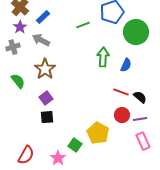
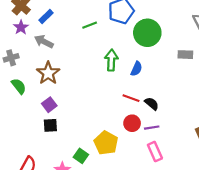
gray cross: (13, 47) -> (11, 58), moved

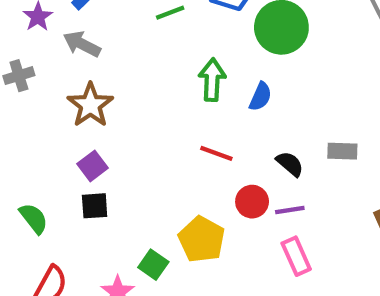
gray rectangle: (185, 55) -> (342, 151), moved
green semicircle: (19, 86) -> (34, 218), moved
red line: (131, 98) -> (216, 153), moved

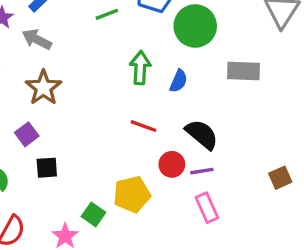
gray rectangle: (342, 151) -> (244, 71), moved, size x1.4
black semicircle: (290, 164) -> (202, 134), size x1.5
purple square: (92, 166) -> (27, 134), moved
yellow pentagon: (202, 239) -> (132, 194), turned 30

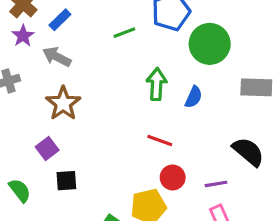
black semicircle: (202, 134) -> (248, 152), moved
red circle: (172, 164) -> (173, 177), moved

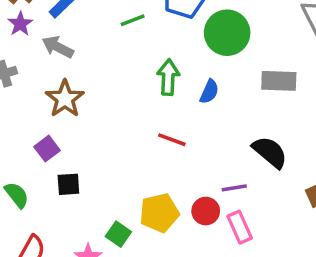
red circle: (173, 177) -> (206, 211), moved

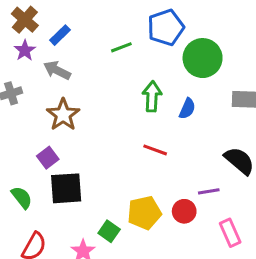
black square: (68, 184) -> (66, 188), size x1.6
pink rectangle: (240, 227) -> (230, 233), moved

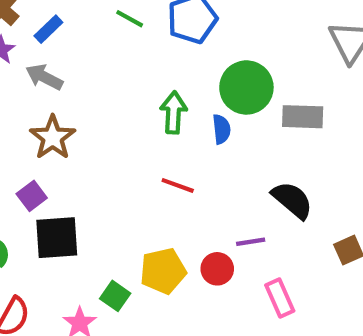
green line: (121, 47) -> (130, 19), moved, turned 50
green circle: (203, 58) -> (246, 87), moved
blue semicircle: (187, 109) -> (221, 129), turned -30

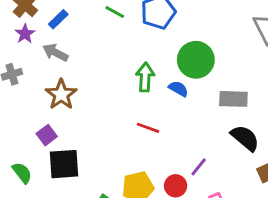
gray rectangle: (303, 117) -> (233, 99), moved
blue semicircle: (221, 129) -> (178, 89), turned -54
black semicircle: (292, 200) -> (245, 138), moved
purple line: (251, 242) -> (199, 167), turned -42

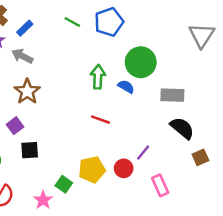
black square: (64, 164) -> (30, 150), size x0.7

